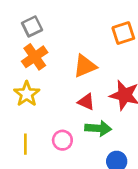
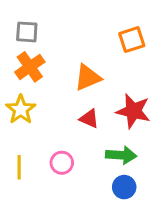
gray square: (32, 26) -> (27, 32), turned 30
green arrow: (98, 128) -> (121, 155), moved

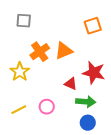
orange cross: (30, 67) -> (40, 52), moved
red triangle: (89, 119) -> (71, 84), moved
yellow line: (19, 167) -> (19, 110), turned 63

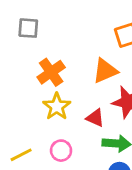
orange triangle: (64, 51) -> (105, 71), moved
yellow star: (20, 72) -> (57, 106), moved

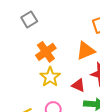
gray square: (28, 28) -> (29, 19), turned -35

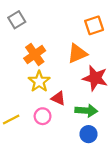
red triangle: (78, 85) -> (58, 98), moved

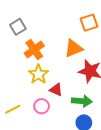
gray square: (17, 20) -> (18, 27), moved

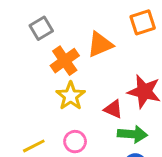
orange triangle: (74, 48) -> (100, 44), moved
red triangle: (56, 90) -> (113, 109), moved

